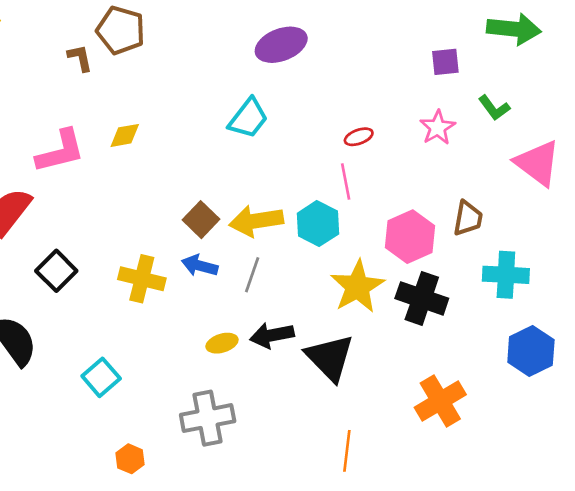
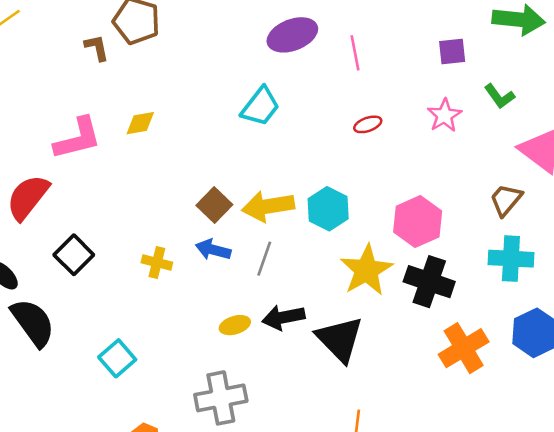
pink line: (346, 181) -> (355, 53), moved
brown trapezoid: (468, 218) -> (506, 200), moved, turned -150
yellow cross: (142, 279) -> (157, 262), size x0.7
orange cross: (440, 401) -> (464, 348), moved

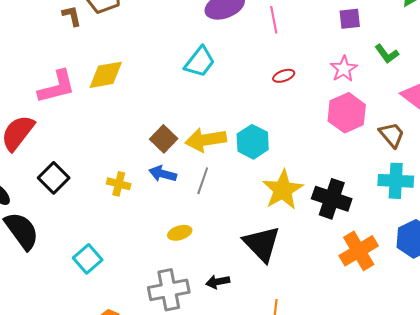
yellow diamond: (140, 123) -> (106, 75), size x1.5
brown trapezoid: (506, 200) -> (392, 135), turned 100
pink hexagon: (418, 222) -> (347, 113), moved
black arrow: (283, 317) -> (218, 282), moved, size x0.7

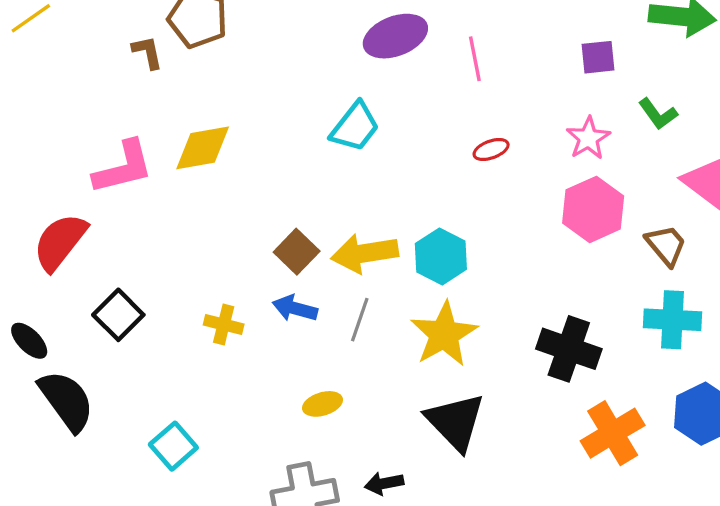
yellow star: (283, 190) -> (444, 334), moved

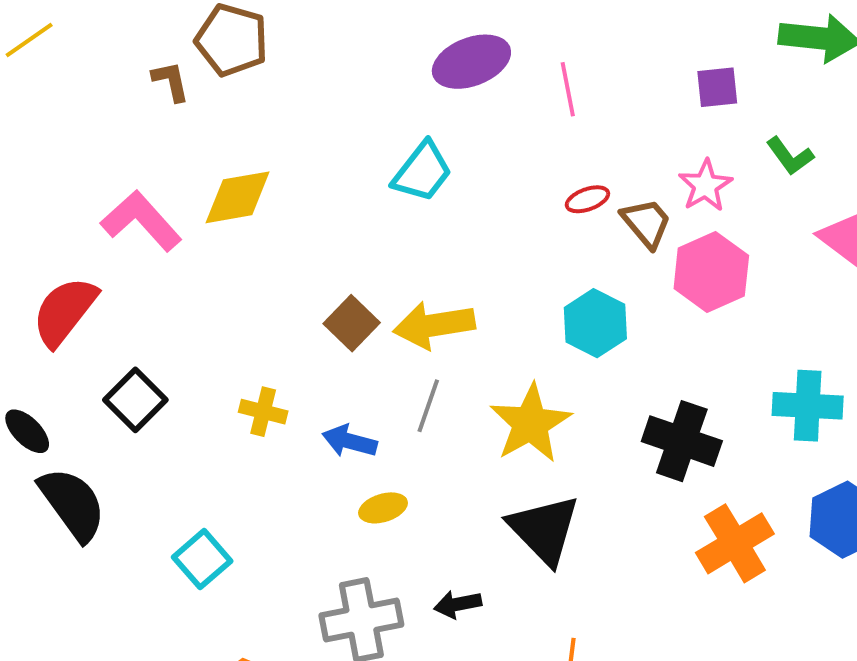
pink L-shape: (123, 167) -> (141, 221), turned -118
brown trapezoid: (666, 245) -> (646, 223), moved
cyan hexagon: (441, 256) -> (595, 323), moved
blue arrow: (295, 308) -> (350, 441), moved

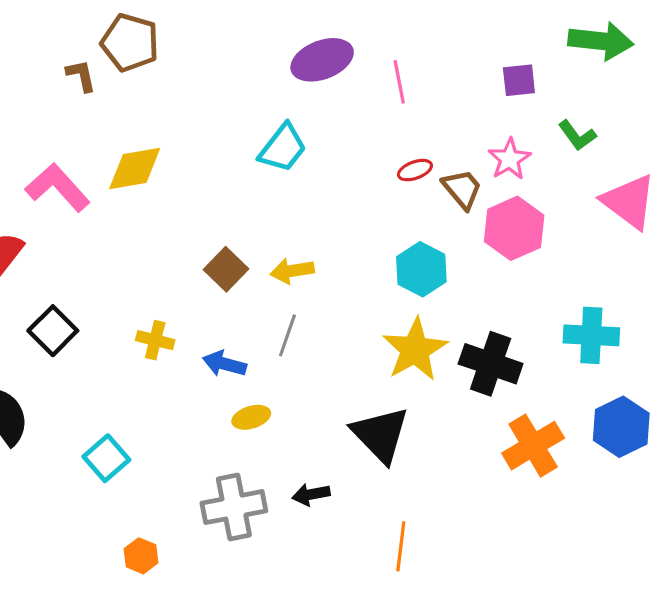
yellow arrow: (434, 325) -> (292, 271), size x0.7
yellow star: (530, 423) -> (415, 350), moved

